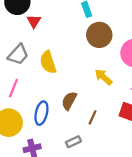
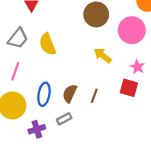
brown semicircle: (69, 101) -> (70, 93), moved
gray rectangle: (73, 142) -> (64, 119), moved

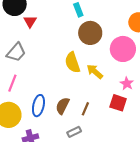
yellow semicircle: (48, 44) -> (72, 62), moved
gray rectangle: (64, 119) -> (74, 132), moved

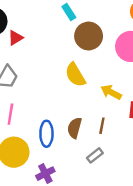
red triangle: (30, 21) -> (15, 38), turned 40
yellow arrow: (95, 72) -> (111, 92), moved

